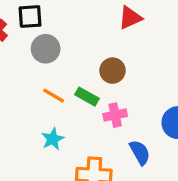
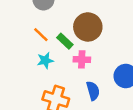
brown circle: (112, 71) -> (88, 27), size x1.5
cyan star: (53, 139) -> (45, 60), moved

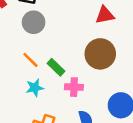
brown circle: (88, 27) -> (100, 54), moved

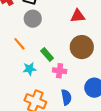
red triangle: (105, 15) -> (78, 16), moved
orange line: (30, 60) -> (19, 44), moved

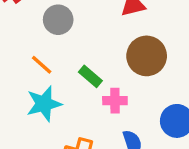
cyan star: (30, 69) -> (44, 104), moved, size x1.5

